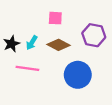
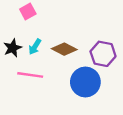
pink square: (55, 18) -> (28, 11), moved, turned -32
purple hexagon: (94, 35) -> (103, 54), moved

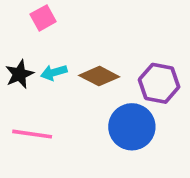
cyan arrow: (35, 47) -> (54, 72), turned 42
pink line: (30, 75) -> (32, 134), moved

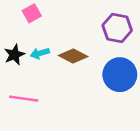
purple hexagon: (159, 83) -> (117, 28), moved
blue circle: (132, 127) -> (120, 75), moved

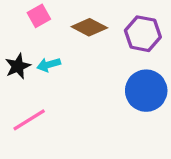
brown diamond: (73, 56) -> (89, 27), moved
pink line: (24, 99) -> (29, 120), turned -40

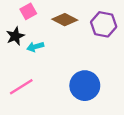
black star: (18, 66) -> (15, 36), moved
blue circle: (146, 91) -> (85, 86), moved

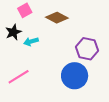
purple hexagon: (104, 24) -> (87, 49), moved

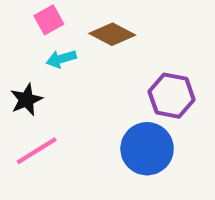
black star: (13, 32) -> (26, 100), moved
cyan arrow: (31, 41) -> (61, 59), moved

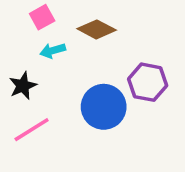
blue circle: (147, 149) -> (104, 107), moved

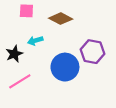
pink square: (42, 17) -> (26, 11), turned 32
cyan arrow: (53, 51) -> (35, 41), moved

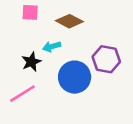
cyan arrow: (35, 41) -> (52, 47), moved
black star: (14, 54) -> (31, 62), moved

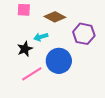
purple hexagon: (106, 59) -> (84, 34), moved
pink line: (22, 94) -> (32, 74), moved

